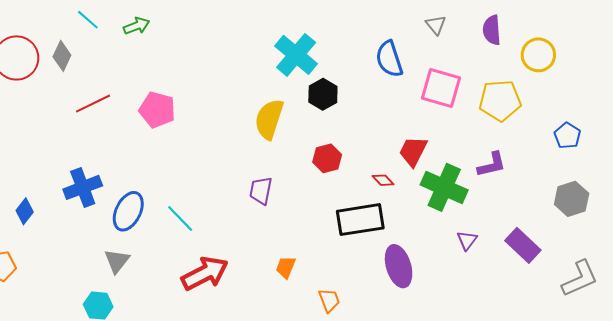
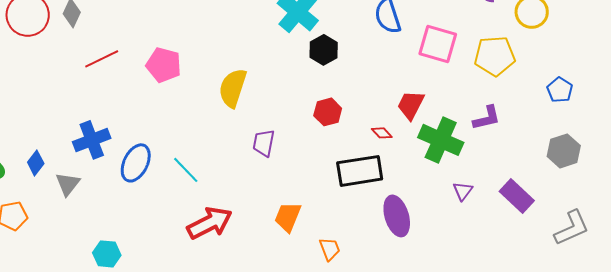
yellow semicircle: (269, 119) -> (233, 88), moved
gray triangle: (117, 261) -> (68, 184), moved
orange trapezoid: (286, 267) -> (288, 217), size x1.4

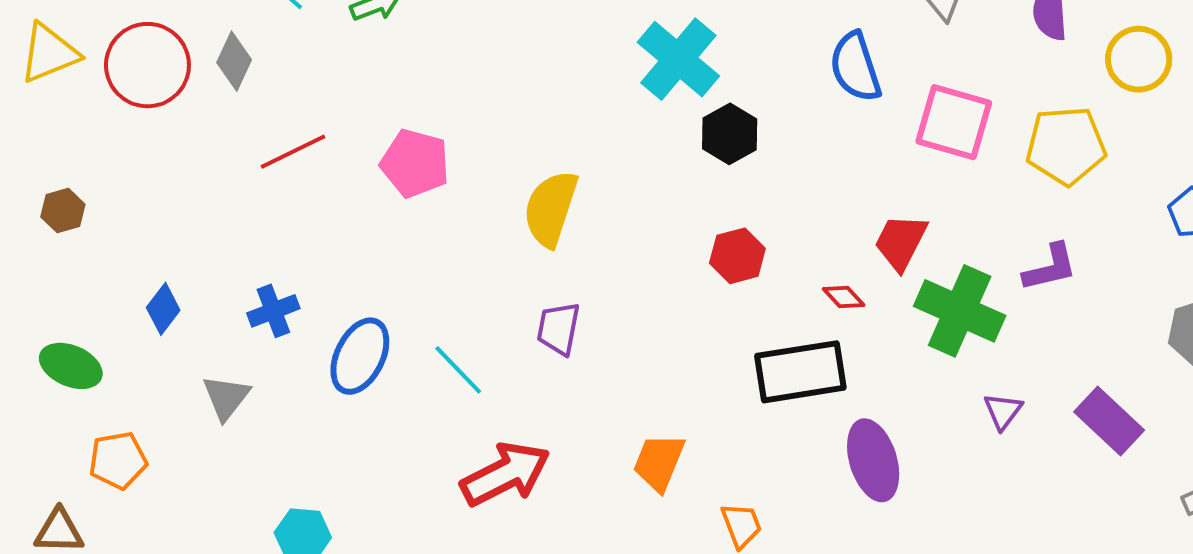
blue cross: (92, 140) -> (273, 311), size x0.7
purple trapezoid: (264, 143) -> (558, 329), moved
blue diamond: (36, 163) -> (163, 309), moved

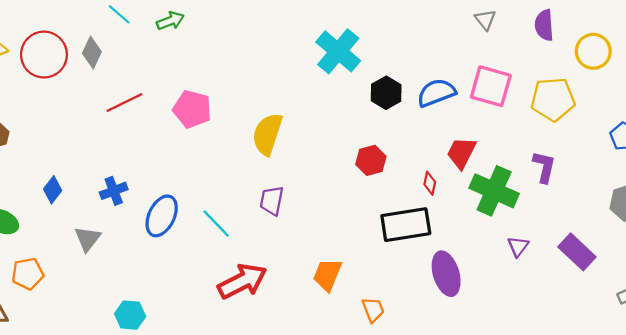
blue semicircle: (855, 67) -> (436, 93), moved, turned 87
black hexagon: (730, 134) -> (386, 93), moved
purple L-shape: (1050, 268) -> (544, 167), turned -64
red diamond: (844, 297) -> (430, 183), turned 55

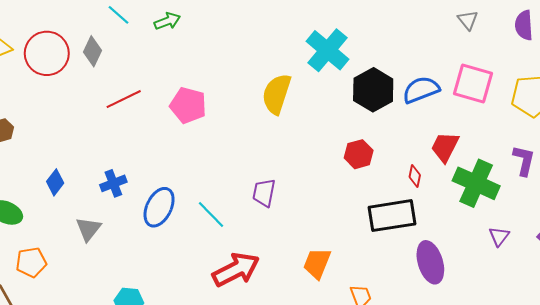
black hexagon: (386, 93) -> (373, 90), size x1.4
yellow semicircle: (267, 134) -> (277, 94), moved

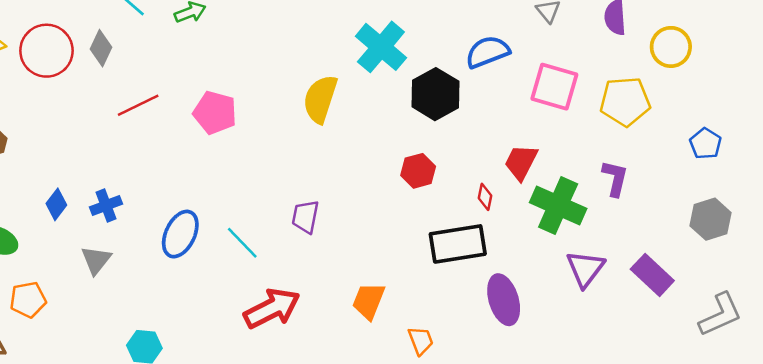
blue semicircle: (421, 90) -> (488, 52), moved
blue cross: (113, 183) -> (106, 206), moved
purple triangle: (499, 236) -> (585, 269), size x1.6

